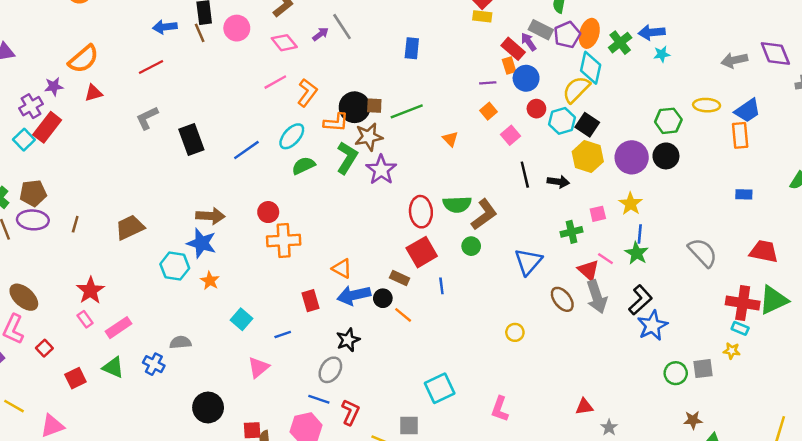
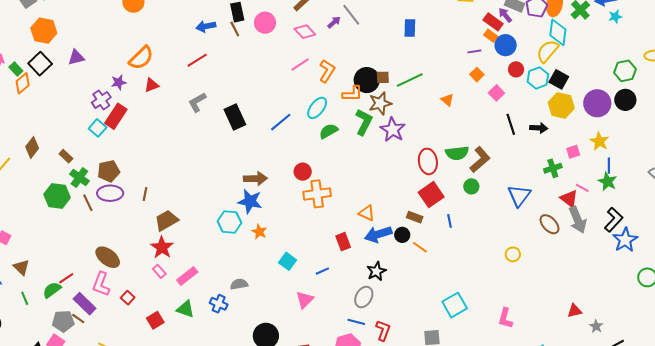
orange rectangle: (509, 66) -> (491, 36), turned -32
brown trapezoid: (130, 227) -> (166, 221), moved

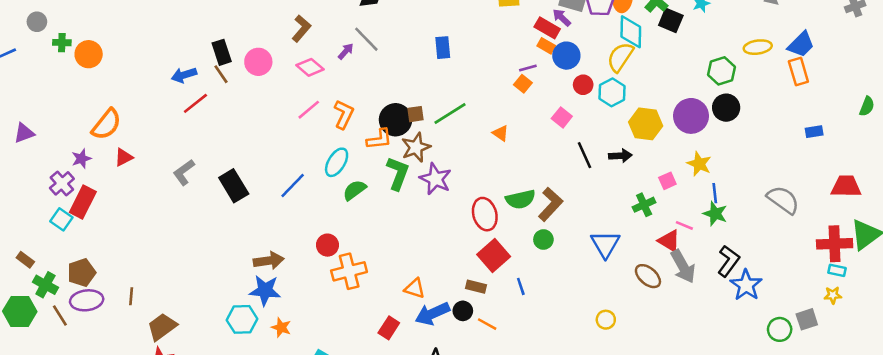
red line: (197, 60) -> (195, 103), moved
orange square: (477, 75) -> (523, 84), moved
black square: (559, 79) -> (671, 20), moved
red rectangle: (343, 242) -> (389, 328), turned 60

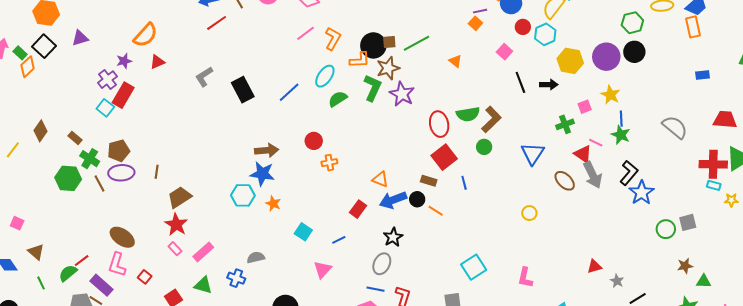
orange cross: (349, 271) -> (329, 163), size x0.6
yellow star: (833, 295) -> (731, 200), moved

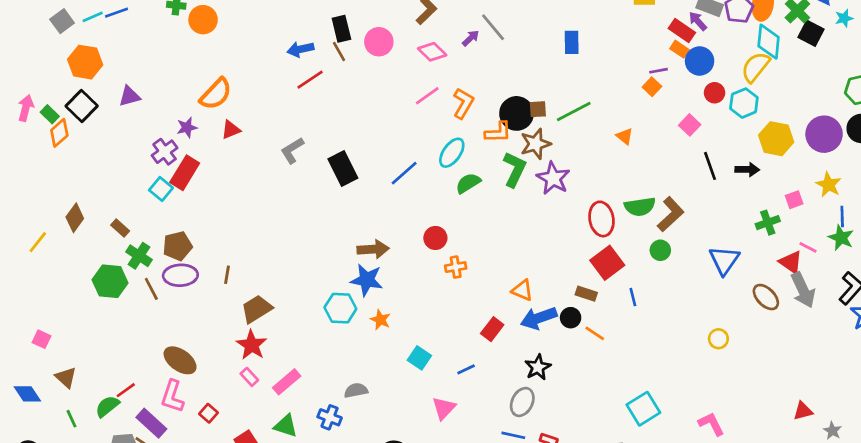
pink L-shape: (525, 278) -> (711, 424), turned 140

